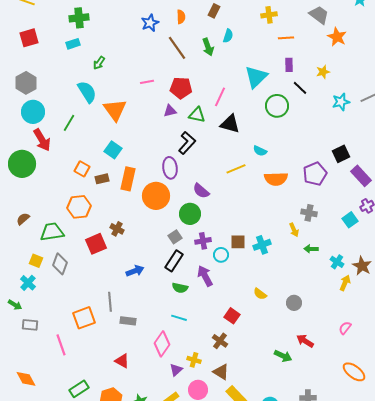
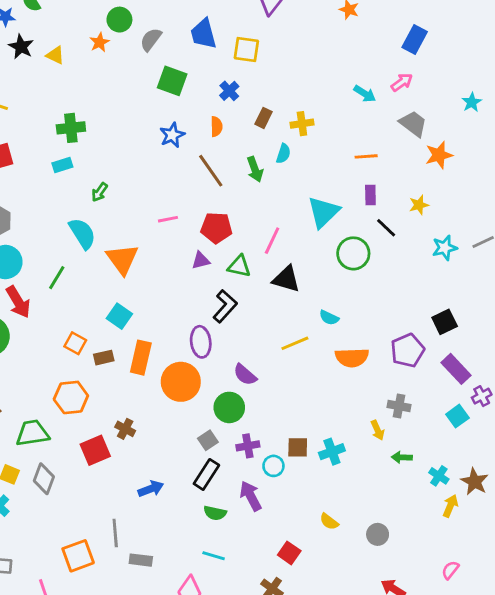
yellow cross: (269, 15) -> (302, 124), moved
orange star: (337, 37) -> (439, 155), turned 30
purple rectangle: (361, 176) -> (456, 369), moved

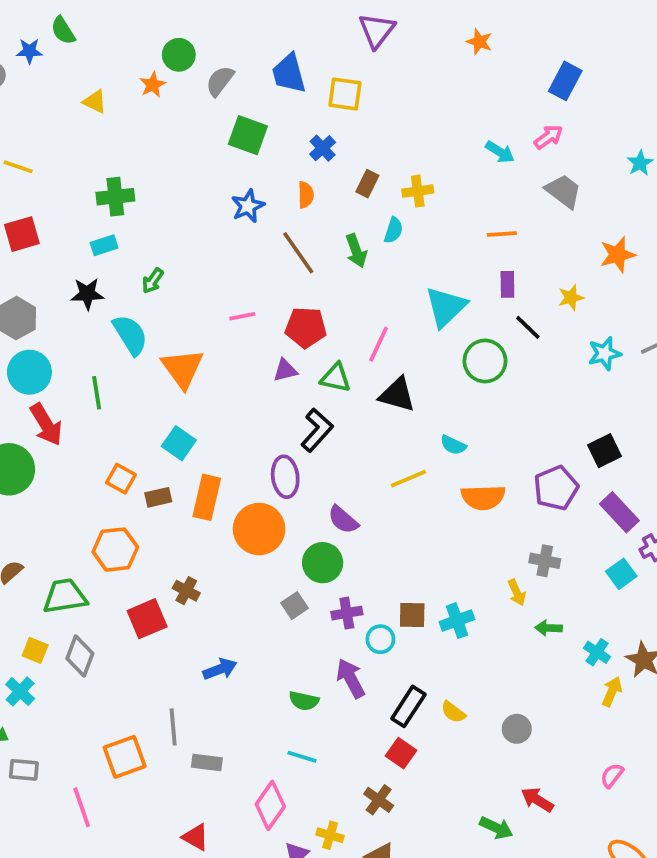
black star: (21, 47) -> (87, 294), moved, turned -30
orange star: (439, 155) -> (618, 255), moved
green line: (57, 278) -> (97, 393), turned -40
black rectangle: (206, 474) -> (408, 706), moved

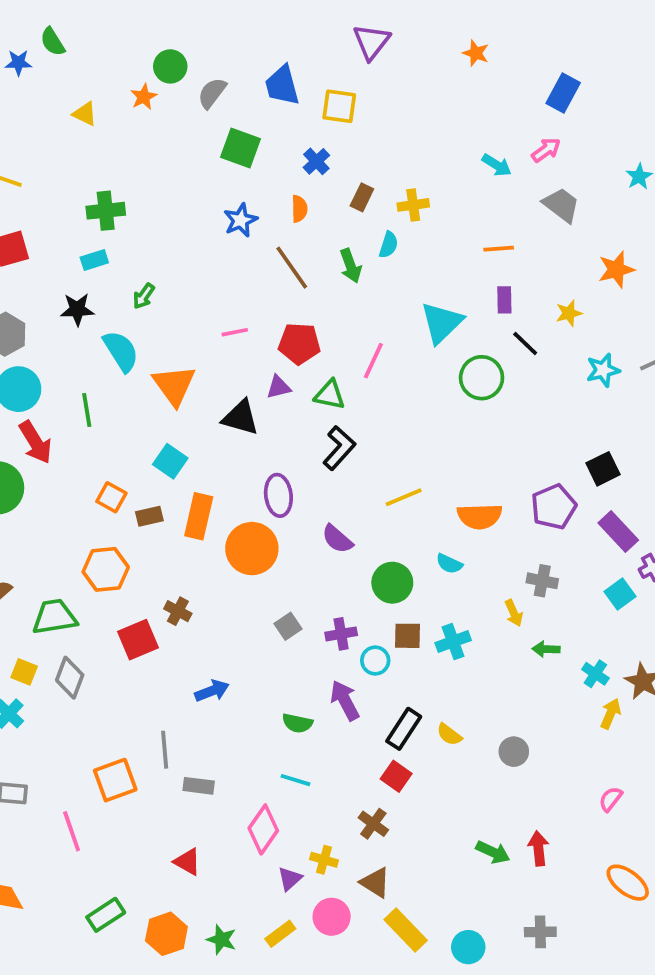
black triangle: (397, 395) -> (240, 418), moved
black L-shape: (317, 430) -> (339, 448), moved
cyan semicircle: (453, 445) -> (449, 564), moved
green circle: (323, 563) -> (392, 583), moved
red arrow: (537, 800) -> (538, 848), moved, turned 52

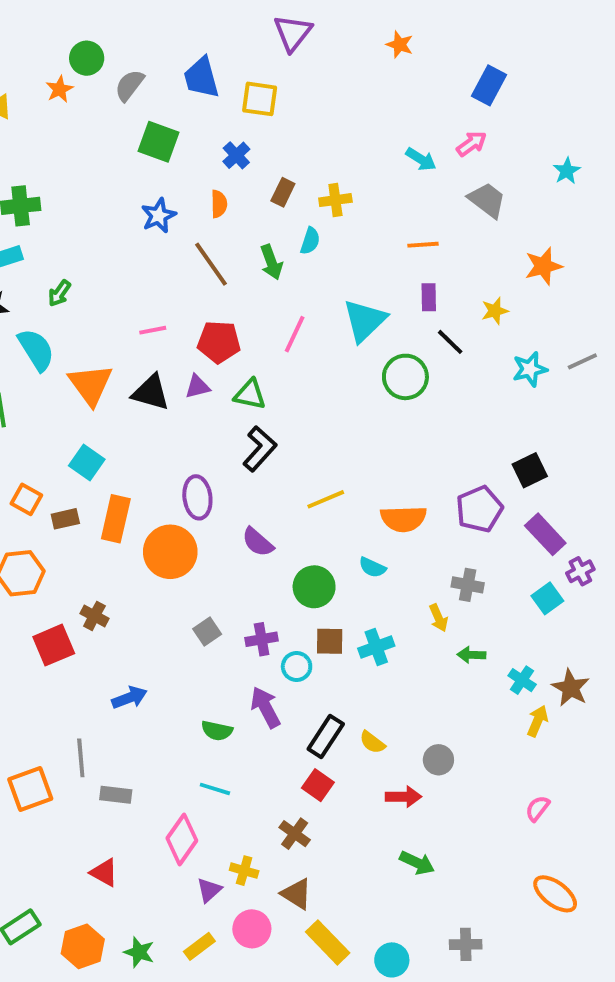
pink line: (373, 361) -> (295, 334), moved
black triangle: (240, 418) -> (151, 392), moved
red arrow: (538, 848) -> (403, 797), moved, turned 96

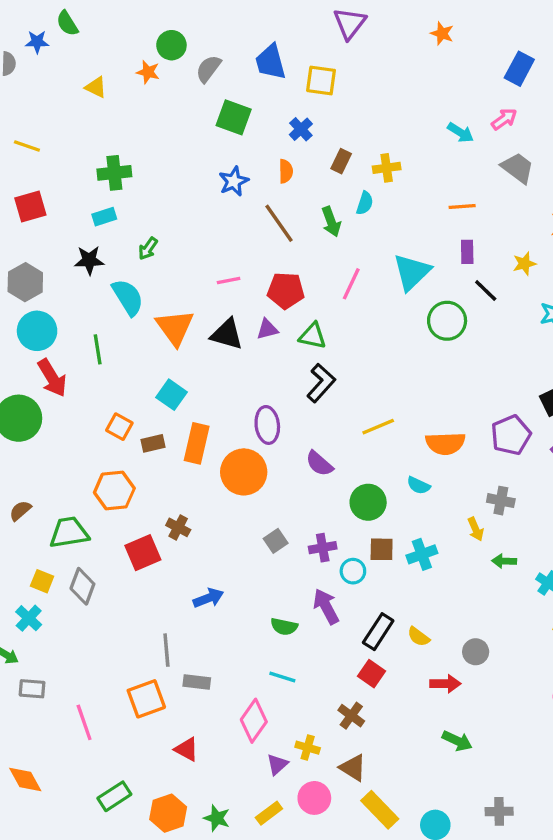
orange star: (59, 89) -> (148, 72), turned -30
orange square: (30, 789) -> (146, 699), moved

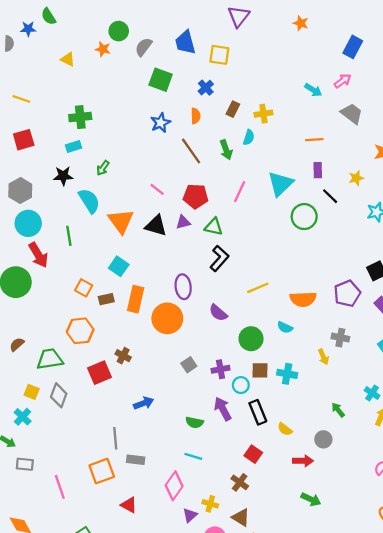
pink line: (229, 280) -> (157, 189), turned 49
cyan cross: (422, 554) -> (287, 374), turned 30
green arrow: (504, 561) -> (338, 410), moved, turned 49
black rectangle: (378, 632) -> (258, 412), moved, turned -55

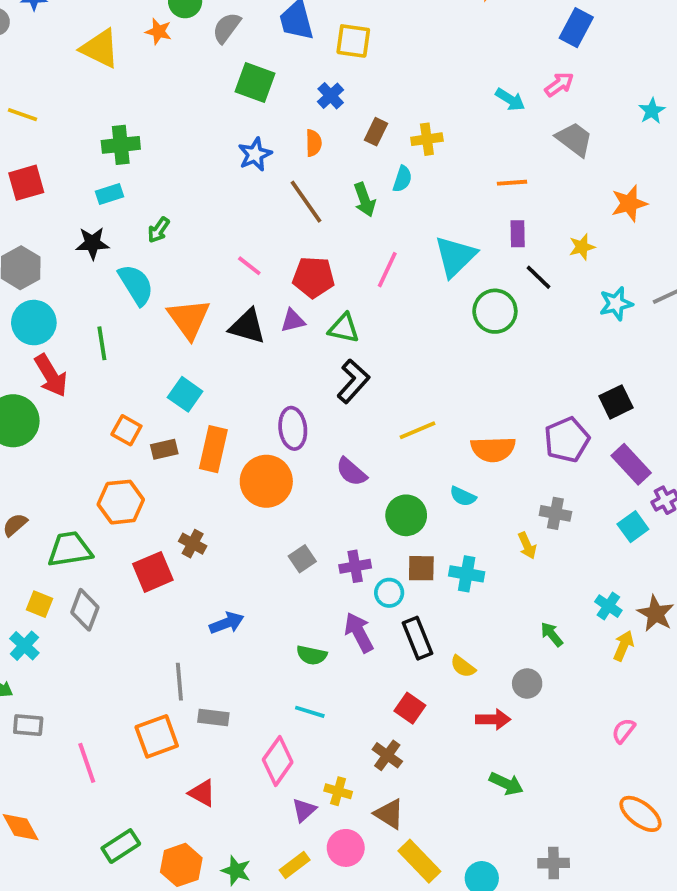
yellow triangle: (68, 59) -> (100, 48), size x1.6

